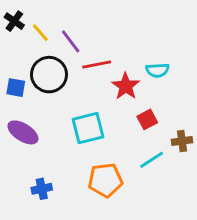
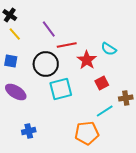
yellow line: (40, 33) -> (15, 34), moved
cyan semicircle: (157, 70) -> (109, 49), turned 35
black circle: (49, 75) -> (46, 64), moved
orange pentagon: (105, 180) -> (87, 133), moved

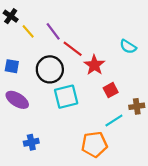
yellow line: (15, 34) -> (28, 31), moved
red line: (67, 45) -> (73, 49), turned 48
cyan semicircle: (109, 49) -> (128, 47), moved

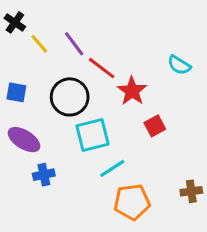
brown cross: (137, 106) -> (191, 191), moved
cyan line: (114, 120) -> (112, 168), moved
blue cross: (31, 142) -> (44, 175), moved

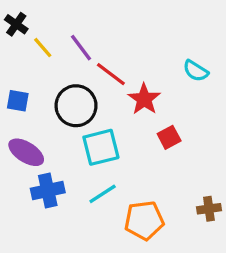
cyan line: (112, 168) -> (103, 194), moved
blue cross: (44, 175) -> (48, 190), size x1.4

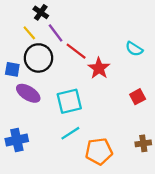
black cross: (16, 24) -> (41, 12), moved
black circle: (76, 106) -> (38, 58), moved
red square: (169, 137) -> (138, 97), moved
purple ellipse: (26, 152) -> (28, 93), moved
blue cross: (48, 190) -> (17, 140), moved

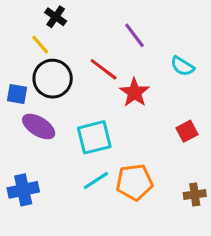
purple line: (56, 33) -> (134, 35), moved
orange pentagon: (99, 151) -> (134, 182), moved

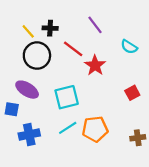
black cross: (56, 17) -> (50, 28), moved, turned -32
blue square: (17, 94) -> (12, 109), moved
blue cross: (23, 190) -> (29, 135), moved

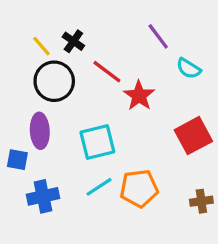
purple line: (95, 25) -> (158, 36), moved
black cross: (50, 28) -> (73, 41), turned 32
purple ellipse: (27, 90) -> (40, 131), turned 55
red square: (132, 93) -> (193, 136), size x1.6

